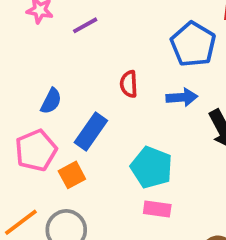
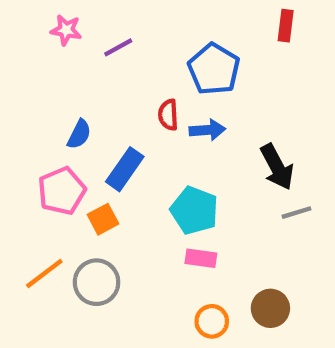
blue pentagon: (193, 44) -> (214, 69), moved
blue arrow: (182, 97) -> (207, 130), moved

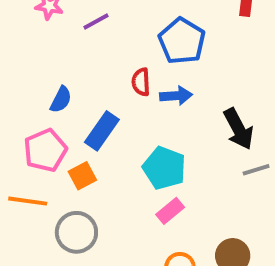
pink rectangle: (201, 258) -> (170, 211), turned -48
orange line: (44, 274) -> (28, 201), moved, turned 45

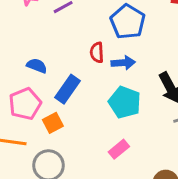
blue semicircle: (61, 100) -> (37, 66), turned -96
cyan pentagon: (164, 168) -> (125, 102), moved

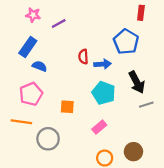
blue pentagon: (128, 22) -> (126, 42), moved
blue rectangle: (68, 89) -> (28, 47), moved
orange square: (53, 123) -> (67, 107), moved, turned 32

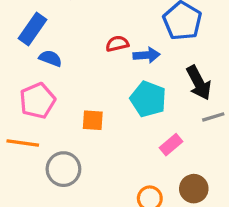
red semicircle: (83, 57) -> (117, 44), turned 80
pink rectangle: (99, 127) -> (171, 145), moved

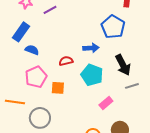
red semicircle: (117, 44) -> (66, 61), moved
pink pentagon: (37, 101) -> (36, 77), moved

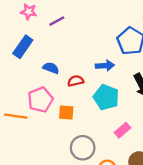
blue semicircle: (32, 50) -> (51, 68), moved
orange line: (15, 102) -> (16, 116), moved
gray circle: (40, 118) -> (83, 148), moved

